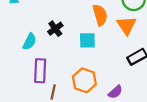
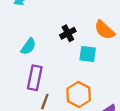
orange semicircle: (100, 15) -> (105, 30), turned 140
black cross: (55, 29) -> (68, 33), moved

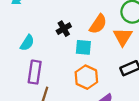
orange semicircle: (105, 30) -> (98, 24), turned -96
orange hexagon: (79, 94) -> (86, 77), moved

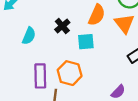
cyan semicircle: (27, 43) -> (29, 36), moved
orange hexagon: (86, 77) -> (70, 73), moved

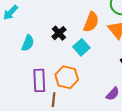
cyan square: (86, 42) -> (81, 47), turned -35

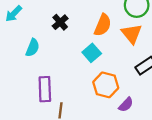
black cross: (59, 33) -> (60, 22), moved
orange hexagon: (67, 77) -> (106, 85), moved

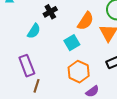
cyan semicircle: (33, 48) -> (34, 31), moved
purple rectangle: (45, 89) -> (27, 66), turned -30

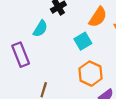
purple rectangle: (27, 66) -> (21, 55), moved

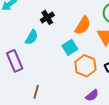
orange hexagon: (90, 74) -> (85, 66), moved

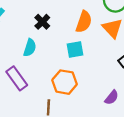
cyan square: (70, 47) -> (75, 50), turned 35
orange hexagon: (85, 66) -> (65, 82), moved

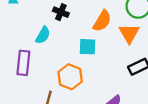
black cross: (42, 22) -> (61, 12), turned -35
purple rectangle: (17, 78) -> (23, 63), turned 30

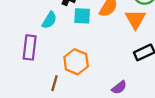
cyan square: (87, 47) -> (82, 16), moved

